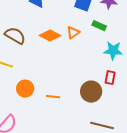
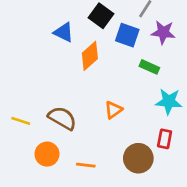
orange triangle: (73, 33) -> (113, 110), moved
brown semicircle: (15, 36) -> (62, 118), moved
orange diamond: (50, 36) -> (90, 56), moved, turned -70

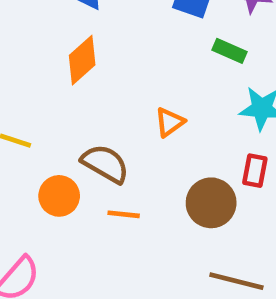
orange diamond: (90, 56) -> (82, 60), moved
brown semicircle: (62, 118) -> (105, 164), moved

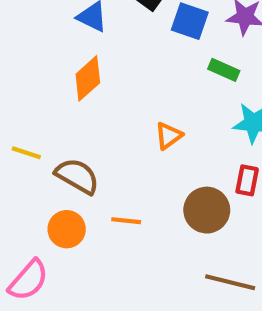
brown semicircle: (105, 164) -> (77, 176), moved
orange circle: (59, 196) -> (67, 229), moved

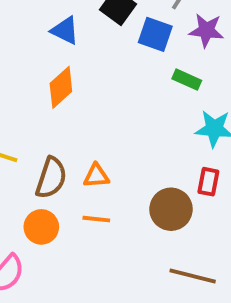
orange triangle: (169, 136) -> (96, 176), moved, turned 32
brown semicircle: (77, 176) -> (51, 178), turned 78

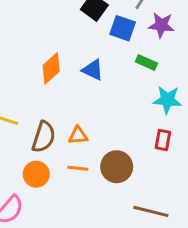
blue triangle: (65, 30) -> (93, 70), moved
brown circle: (171, 209) -> (117, 167), moved

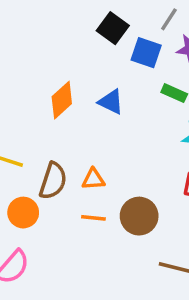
orange circle: (36, 174) -> (23, 213), moved

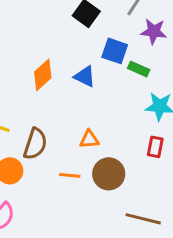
blue square: (146, 53) -> (115, 51), moved
orange triangle: (93, 179) -> (89, 139), moved

